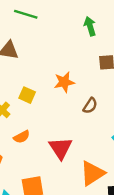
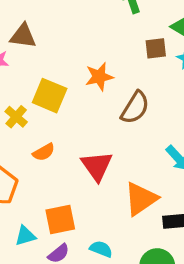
yellow square: (27, 95) -> (50, 96), size x1.5
brown semicircle: (90, 106) -> (135, 108), size x1.5

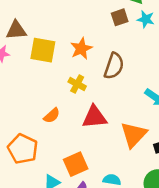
yellow square: (50, 96) -> (43, 50), moved
yellow cross: (16, 117) -> (77, 84), moved
red triangle: (97, 166) -> (95, 117), turned -48

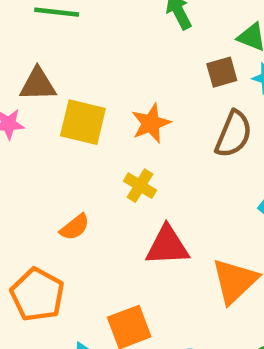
brown semicircle: (114, 66) -> (234, 134), moved
orange semicircle: (52, 115) -> (75, 227), moved

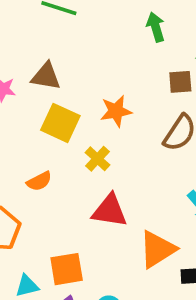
brown triangle: (38, 84) -> (46, 76), moved
yellow square: (83, 122) -> (60, 123), moved

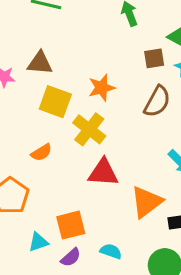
yellow cross: (97, 159) -> (89, 129), size x1.5

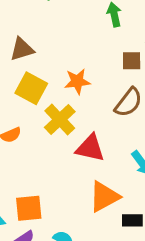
brown triangle: (40, 63) -> (22, 49), turned -30
red triangle: (103, 173) -> (90, 148), moved

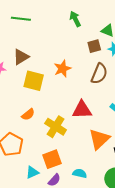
yellow cross: (60, 119) -> (56, 127), moved

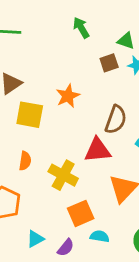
brown semicircle: (99, 74) -> (116, 120), moved
orange semicircle: (28, 114) -> (25, 161), turned -40
orange square: (52, 159) -> (81, 213), moved

